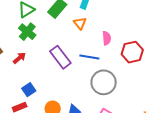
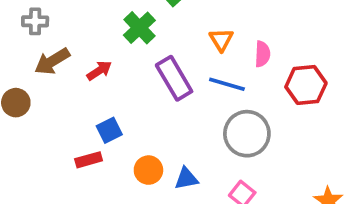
orange triangle: (80, 23) -> (221, 40), moved
green cross: (27, 32) -> (139, 28), moved

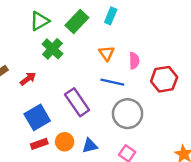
purple rectangle: (174, 78) -> (77, 102), moved
blue square: (109, 130) -> (37, 117), size x1.5
red rectangle: (89, 160) -> (39, 144), moved

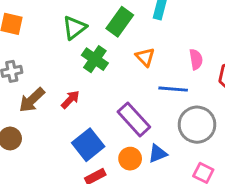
orange triangle: (107, 53) -> (145, 57), moved
orange circle: (65, 142) -> (130, 159), moved
blue triangle: (90, 146) -> (158, 154), moved

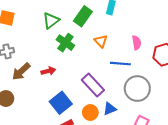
red arrow: (70, 99) -> (48, 71), turned 32

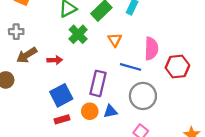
pink semicircle: (136, 43) -> (151, 49), size x1.5
purple rectangle: (93, 85) -> (98, 83), turned 45

